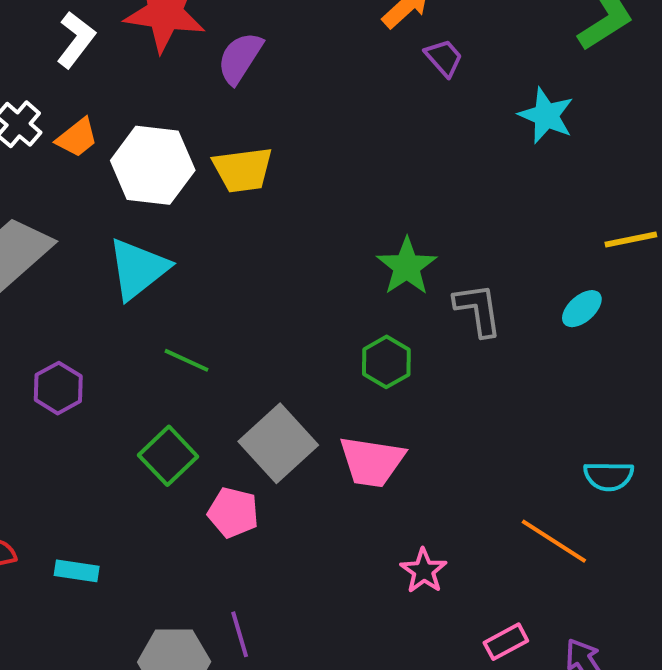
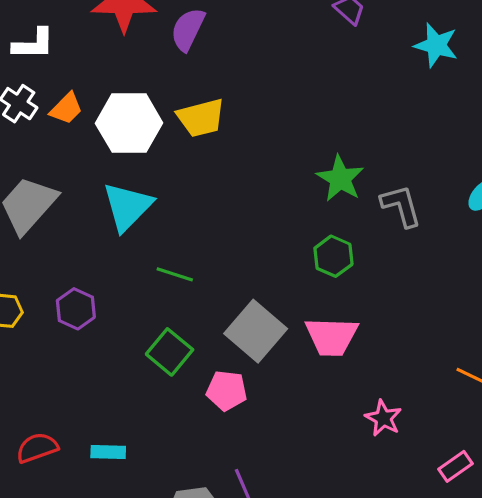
white L-shape: (76, 40) -> (34, 44), moved, turned 60

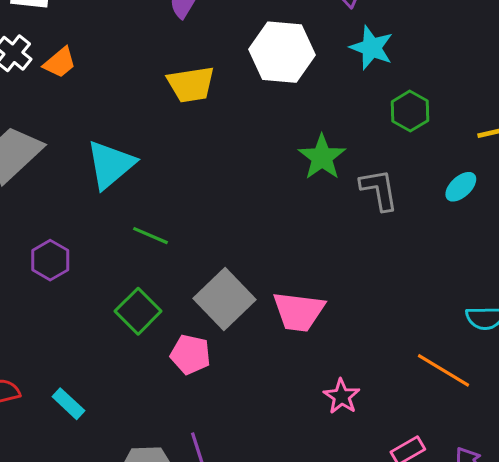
cyan star: (436, 45) -> (372, 48), moved
white hexagon: (129, 123) -> (282, 52), moved
green hexagon: (333, 256) -> (410, 111), moved
cyan rectangle: (108, 452) -> (68, 404), turned 36

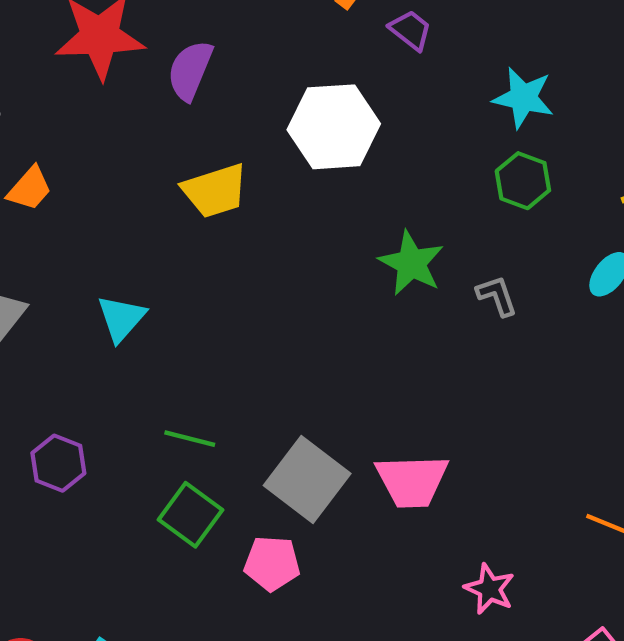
cyan star: (372, 48) -> (523, 98), moved
cyan triangle: (111, 165) -> (121, 318), size x0.7
gray L-shape: (379, 190) -> (497, 296), size x0.7
green line: (151, 236) -> (190, 439), moved

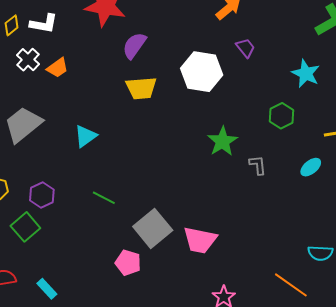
purple trapezoid: (411, 30) -> (245, 48), moved
purple semicircle: (190, 70) -> (134, 46), moved
cyan star: (523, 98) -> (306, 73), moved
green square: (191, 515) -> (25, 227), moved

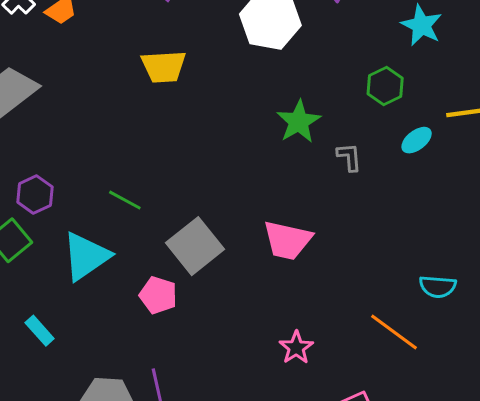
yellow trapezoid: (141, 88) -> (164, 67), moved
cyan triangle: (85, 136) -> (86, 256), moved, size x1.5
cyan ellipse: (311, 167) -> (417, 140), moved
pink trapezoid: (200, 240) -> (287, 240), moved

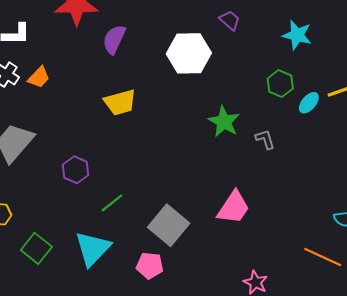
cyan ellipse: (417, 140) -> (309, 103), moved
purple hexagon: (35, 194) -> (76, 170), moved
green line: (125, 200) -> (112, 203), turned -55
pink trapezoid: (287, 240) -> (233, 208), turned -57

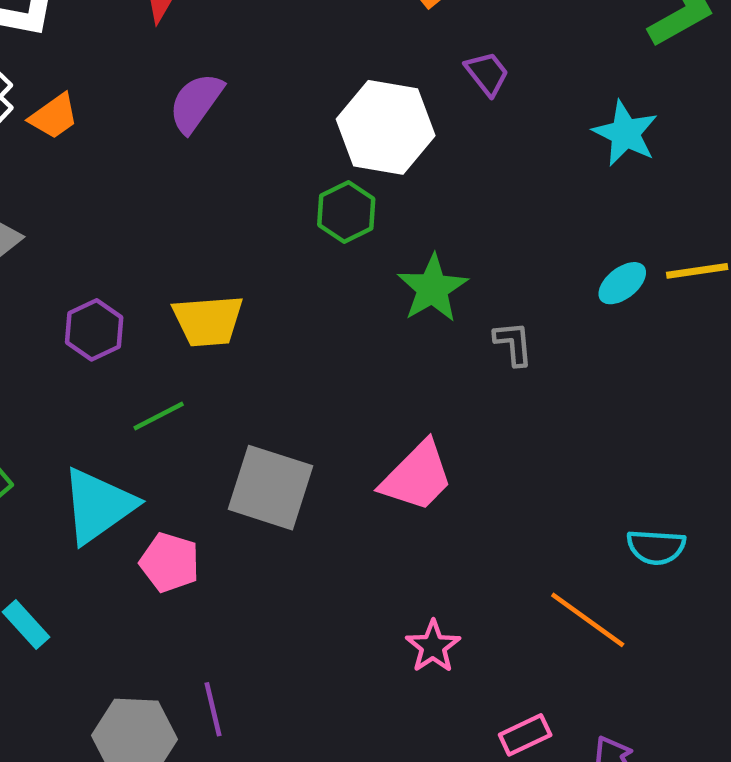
purple semicircle: (114, 39) -> (196, 103), moved
green hexagon: (280, 84) -> (346, 212), moved
yellow trapezoid: (120, 102) -> (208, 321), moved
gray square: (169, 225) -> (271, 488), turned -33
pink pentagon: (150, 266) -> (170, 562), moved

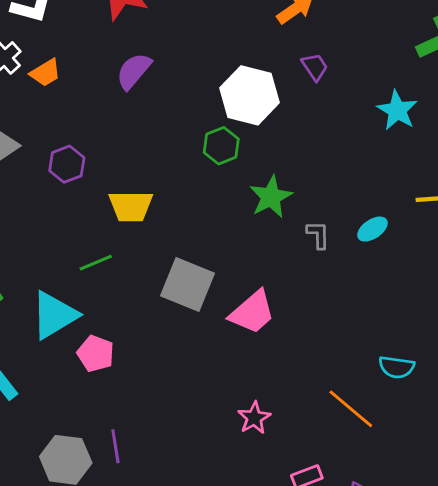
cyan ellipse: (622, 283) -> (372, 229), moved
purple hexagon: (94, 330) -> (67, 164), moved
gray square: (271, 488) -> (188, 285), moved

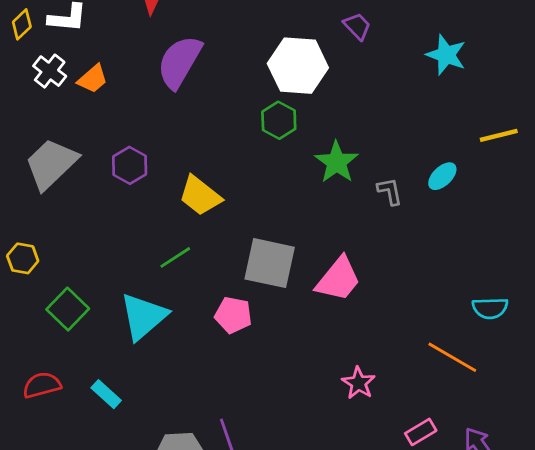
purple semicircle: (134, 71) -> (179, 62), size x1.4
yellow trapezoid: (131, 206) -> (200, 196), turned 48
pink pentagon: (96, 354) -> (233, 315), moved

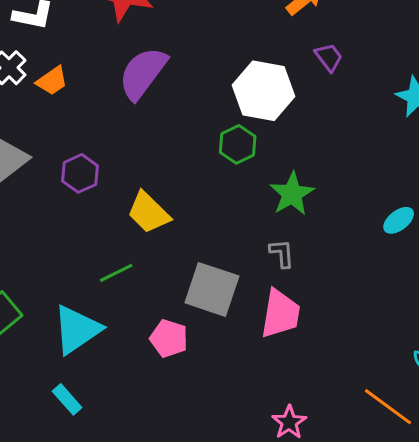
gray L-shape: (390, 191) -> (282, 253), moved
pink trapezoid: (338, 279) -> (280, 314), turned -36
cyan rectangle: (106, 394) -> (67, 399), moved

